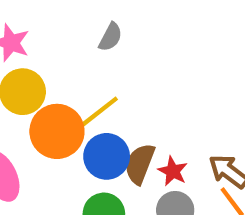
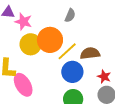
orange circle: (57, 131) -> (50, 40), moved
brown semicircle: (140, 164) -> (90, 53), moved, turned 66

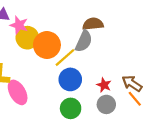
gray semicircle: (70, 15) -> (84, 41), moved, size x1.5
yellow circle: (31, 44) -> (27, 38), moved
brown semicircle: (90, 53) -> (93, 24), moved

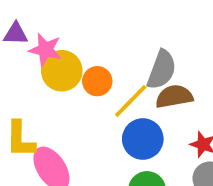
brown semicircle: (93, 24) -> (174, 97), moved
orange circle: (47, 45) -> (97, 81), size x0.6

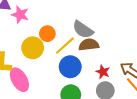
gray semicircle: (162, 70) -> (83, 30), turned 100
yellow circle: (62, 71) -> (33, 48), moved

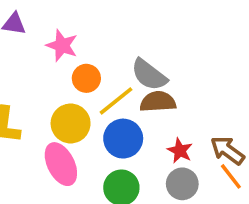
pink star: (20, 15) -> (62, 45), moved
yellow circle: (33, 48) -> (71, 123), moved
pink ellipse: (19, 80) -> (61, 164), moved

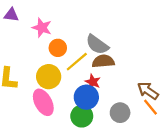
blue circle: (123, 139) -> (86, 97), moved
red star: (180, 151) -> (93, 82), moved

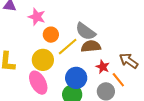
red star: (93, 82) -> (103, 67), moved
brown arrow: (148, 91) -> (129, 61), moved
orange line: (151, 107) -> (118, 80), moved

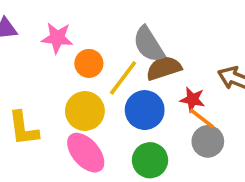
gray semicircle: (86, 31) -> (149, 44), turned 35
blue circle: (76, 78) -> (145, 110), moved
orange line: (118, 80) -> (202, 118), moved

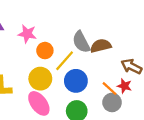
brown semicircle: (164, 68) -> (101, 46), moved
red star: (192, 99) -> (124, 86), moved

